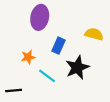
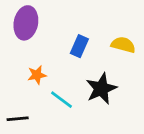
purple ellipse: (40, 17) -> (26, 23), moved
blue rectangle: (58, 46) -> (79, 46), moved

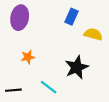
blue rectangle: (79, 46) -> (71, 17), moved
cyan line: (62, 100) -> (49, 87), moved

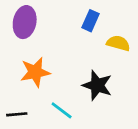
orange star: (28, 57) -> (35, 72), size x1.6
black star: (77, 67) -> (97, 85), turned -30

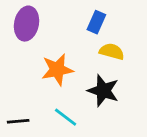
yellow semicircle: (118, 43) -> (112, 51), moved
orange star: (35, 72) -> (57, 70), moved

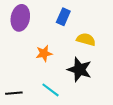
blue rectangle: (96, 22) -> (63, 17), moved
orange star: (57, 70) -> (44, 53), size x0.7

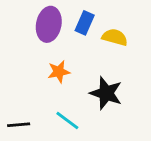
purple ellipse: (20, 18) -> (49, 24), moved
yellow semicircle: (86, 39) -> (115, 37), moved

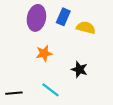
black star: (106, 93) -> (79, 69), size x0.7

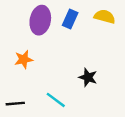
yellow semicircle: (86, 28) -> (105, 17), moved
orange star: (44, 53) -> (24, 59), moved

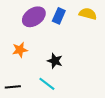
purple ellipse: (40, 20) -> (34, 17), turned 45
black star: (88, 77) -> (55, 61), moved

